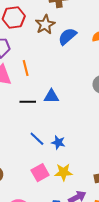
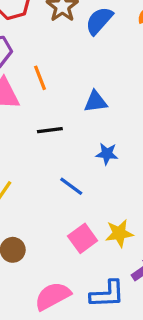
blue triangle: (51, 96) -> (96, 102), moved
blue star: (58, 142) -> (107, 154), moved

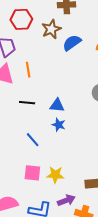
blue triangle: (96, 102) -> (57, 105), moved
pink square: (83, 238) -> (32, 173), turned 30

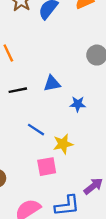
blue star: (59, 125) -> (78, 104), moved
yellow star: (55, 175) -> (63, 144), moved

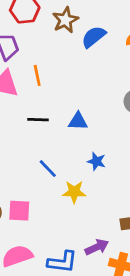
blue star: (78, 104) -> (96, 161), moved
pink square: (47, 167) -> (19, 211), moved

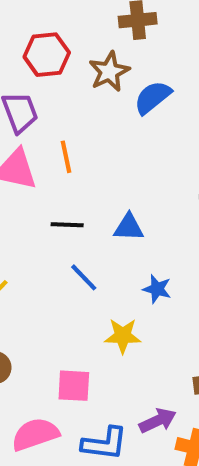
blue line: (48, 169) -> (84, 277), moved
pink square: (19, 211) -> (74, 386), moved

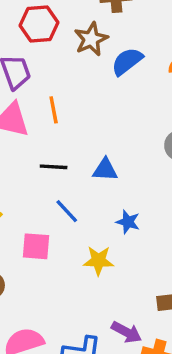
pink square: (74, 386) -> (36, 246), moved
purple arrow: (158, 421) -> (127, 332), turned 52

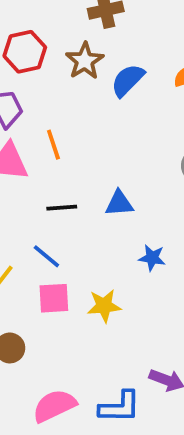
blue line: (67, 211) -> (46, 256), moved
yellow star: (99, 261) -> (104, 306), moved

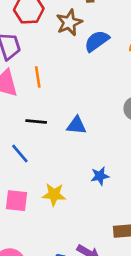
blue star: (152, 258) -> (100, 176), moved, turned -30
pink square: (54, 298) -> (16, 201), moved

